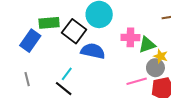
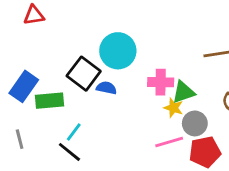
green rectangle: (49, 23) -> (49, 101), moved
blue semicircle: (93, 51) -> (106, 88), moved, size x0.6
yellow star: (161, 56) -> (173, 108), moved

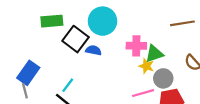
blue rectangle: (24, 86) -> (28, 73), moved
green rectangle: (49, 101) -> (52, 21), moved

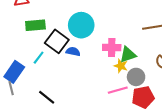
cyan line: (68, 85) -> (39, 58), moved

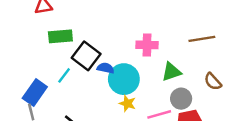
cyan circle: (81, 25) -> (124, 79), moved
pink cross: (112, 47) -> (147, 45), moved
yellow star: (121, 66) -> (127, 103), moved

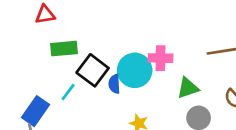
blue semicircle: (106, 68) -> (114, 84), turned -105
cyan circle: (124, 79) -> (135, 70), moved

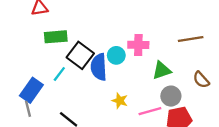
cyan circle: (135, 70) -> (116, 55), size x0.6
blue semicircle: (114, 84) -> (99, 67), size x1.6

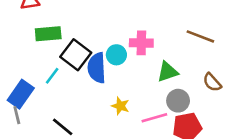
brown line: (191, 39) -> (200, 36), turned 30

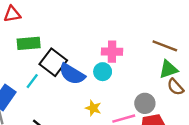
cyan circle: (116, 55) -> (103, 72), moved
blue semicircle: (97, 68) -> (72, 74), turned -56
green triangle: (168, 72) -> (168, 69), moved

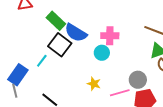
green rectangle: (29, 43) -> (56, 21), moved, turned 48
blue semicircle: (72, 74) -> (76, 33), moved

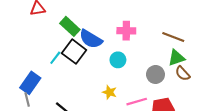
pink cross: (110, 36) -> (126, 31), moved
cyan line: (42, 61) -> (55, 58), moved
gray circle: (138, 80) -> (155, 74), moved

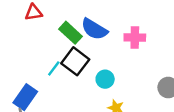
blue semicircle: (91, 39) -> (94, 29), moved
cyan circle: (118, 60) -> (105, 79), moved

